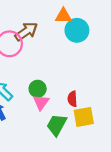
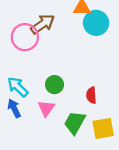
pink triangle: (41, 102) -> (46, 108), moved
yellow square: (84, 117) -> (103, 128), moved

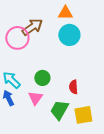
cyan circle: (96, 23) -> (69, 35), moved

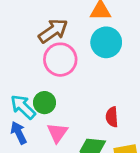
pink circle: (17, 38) -> (60, 60), moved
green circle: (42, 78) -> (44, 103), moved

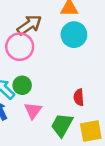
pink circle: (60, 60) -> (20, 47), moved

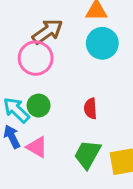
red semicircle: (79, 97) -> (90, 108), moved
pink triangle: (33, 111) -> (37, 147), moved, turned -36

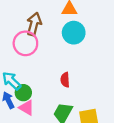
brown arrow: (47, 31) -> (34, 24), turned -40
green circle: (39, 106) -> (23, 93), moved

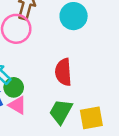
red semicircle: (65, 80) -> (63, 72), size x1.5

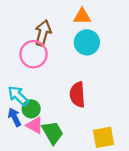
green trapezoid: (61, 112) -> (52, 133), moved, turned 120

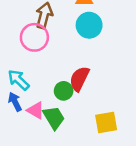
red semicircle: (77, 95) -> (79, 79), turned 30
green circle: (31, 109) -> (64, 91), moved

